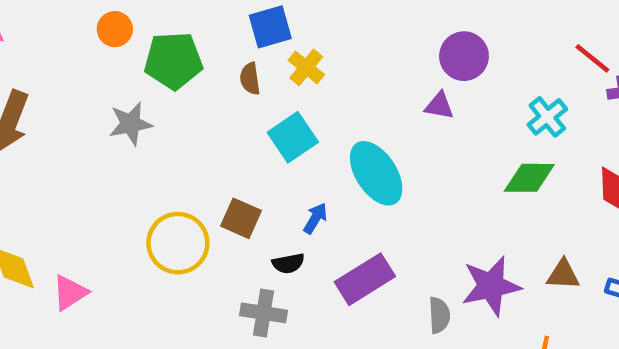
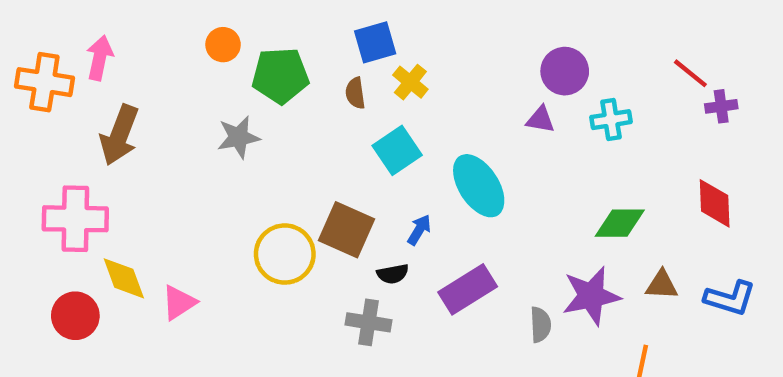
cyan cross: (547, 117) -> (611, 120), moved, turned 30
green diamond: (529, 178) -> (620, 223), moved
brown square: (241, 218) -> (346, 230), size x1.4

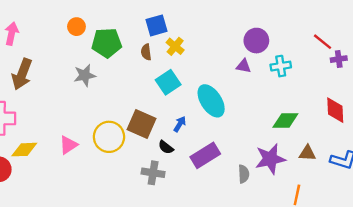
black semicircle: (393, 274) -> (166, 147), turned 49
yellow diamond: (124, 278) -> (24, 150), turned -72
pink triangle: (179, 303) -> (68, 145), moved

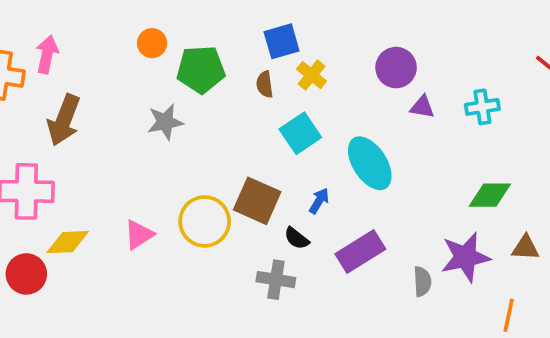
purple circle: (256, 41) -> (396, 68), moved

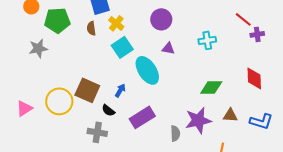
purple triangle: (422, 107) -> (168, 48), moved
cyan square: (300, 133) -> (122, 47), moved

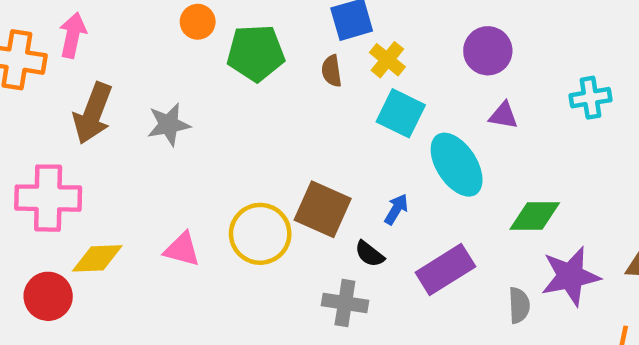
cyan square: (122, 47) -> (401, 113), turned -30
gray star: (38, 48) -> (169, 124), moved
green diamond: (211, 87) -> (535, 216), moved
pink triangle: (24, 108) -> (182, 249), turned 48

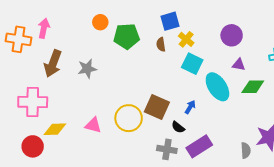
green diamond: (535, 216) -> (253, 87), moved
purple rectangle: (445, 270) -> (199, 146), moved

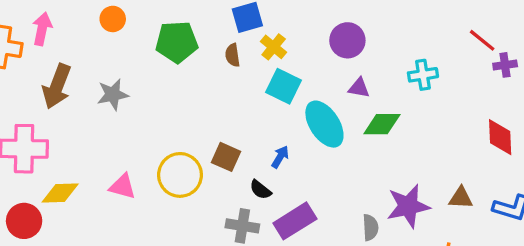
orange circle: (100, 22) -> (113, 19), moved
brown square: (157, 107) -> (226, 157), size x0.7

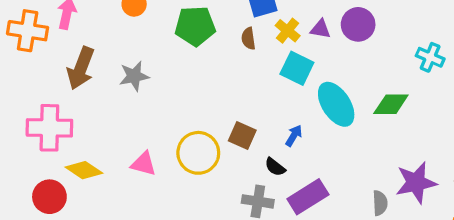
cyan cross: (423, 75) -> (430, 57), turned 32
purple triangle: (359, 88) -> (320, 29), moved
yellow diamond: (60, 193) -> (84, 170), turned 36

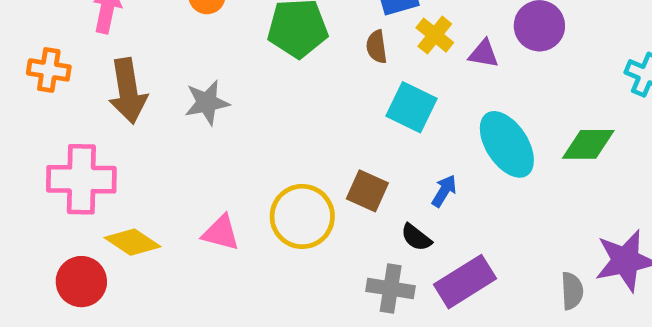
purple triangle: (320, 29) -> (484, 54), moved
orange cross: (28, 31) -> (49, 70), moved, size x0.7
brown arrow: (81, 68) -> (128, 91), turned -30
cyan square: (297, 68) -> (412, 107), moved

